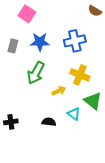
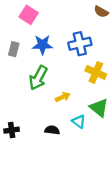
yellow cross: (80, 75) -> (96, 72), moved

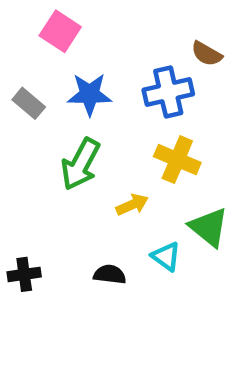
brown semicircle: (101, 12) -> (207, 54), moved
gray rectangle: (14, 49) -> (29, 103), turned -64
yellow cross: (96, 72) -> (177, 160), moved

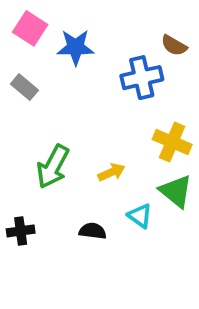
pink square: (60, 31) -> (30, 28), moved
blue star: (89, 94) -> (76, 47), moved
yellow cross: (177, 160) -> (172, 142), moved
green arrow: (80, 164) -> (53, 167), moved

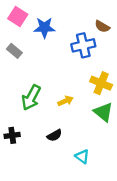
cyan triangle: (140, 216) -> (82, 156), moved
black semicircle: (93, 231) -> (54, 135), turned 144

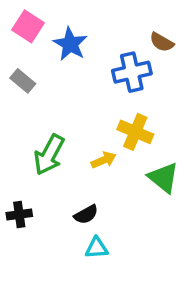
blue star: (44, 28) -> (70, 44), turned 30
yellow cross: (101, 83) -> (135, 132), moved
cyan triangle: (82, 156) -> (97, 248), moved, turned -40

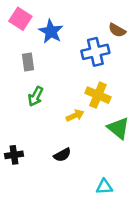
gray rectangle: (23, 81) -> (28, 62), moved, turned 42
green arrow: (49, 155) -> (36, 96), moved, size x0.7
cyan triangle: (97, 248) -> (104, 187), moved

